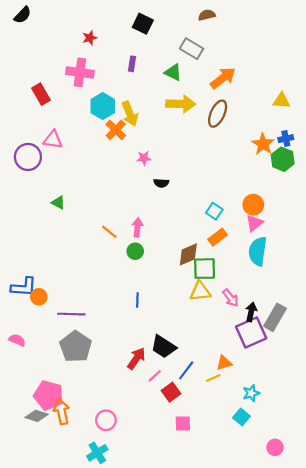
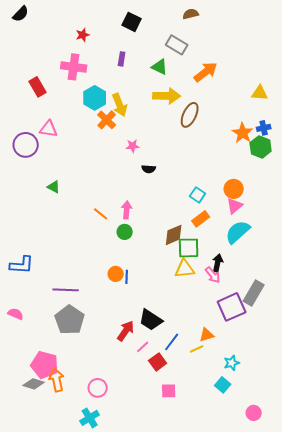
brown ellipse: (218, 114) -> (190, 115), moved
cyan semicircle: (258, 251) -> (238, 232), turned 40
orange circle: (39, 297) -> (116, 274), moved
black arrow: (251, 312) -> (218, 263), moved

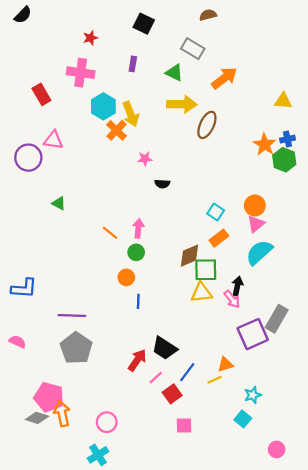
orange circle: (116, 274) -> (126, 277), moved

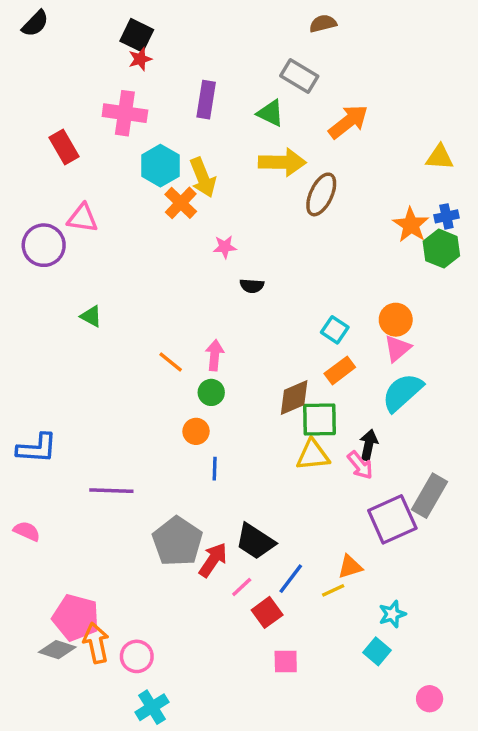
black square: (144, 24) -> (137, 35), moved
purple rectangle: (133, 64) -> (206, 100), size x1.5
gray pentagon: (76, 348) -> (177, 541), moved
pink circle: (107, 422) -> (137, 656), moved

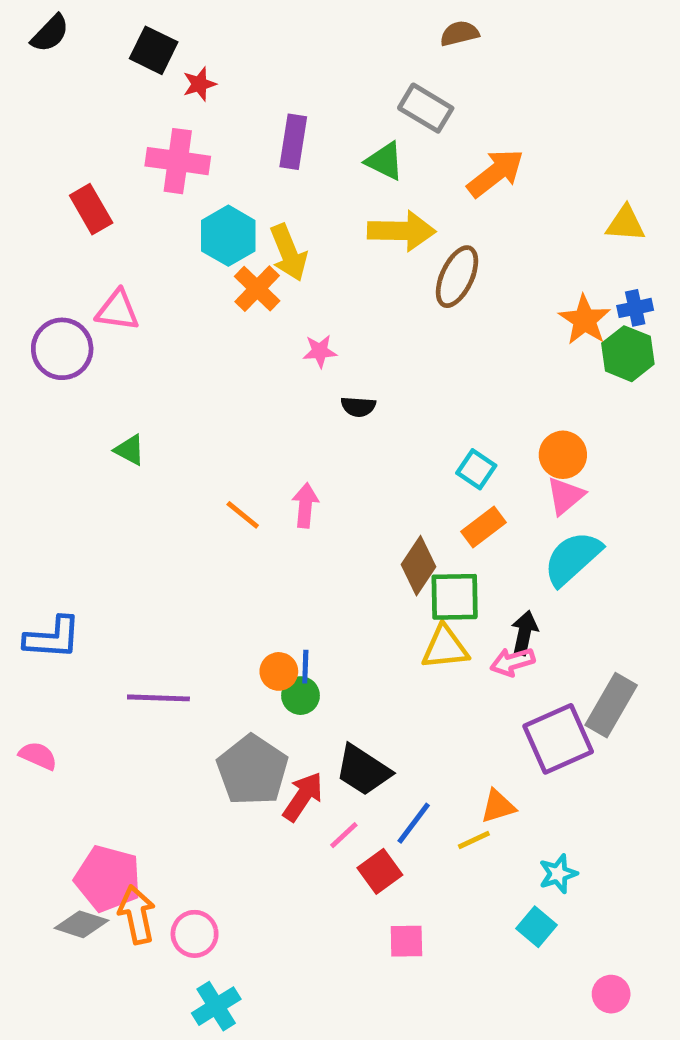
black square: (137, 35) -> (154, 50), moved
green circle: (211, 392) -> (300, 696), moved
brown diamond: (294, 398) -> (418, 566), turned -33
orange circle: (196, 431) -> (279, 671), moved
pink arrow: (360, 465) -> (512, 662), turned 112

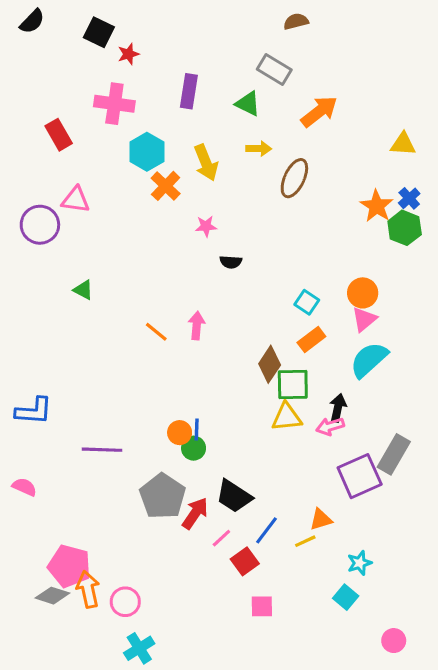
yellow arrow: (402, 231) -> (259, 149), size x0.6
yellow arrow: (288, 253) -> (206, 163), moved
blue cross: (635, 308) -> (409, 198), turned -30

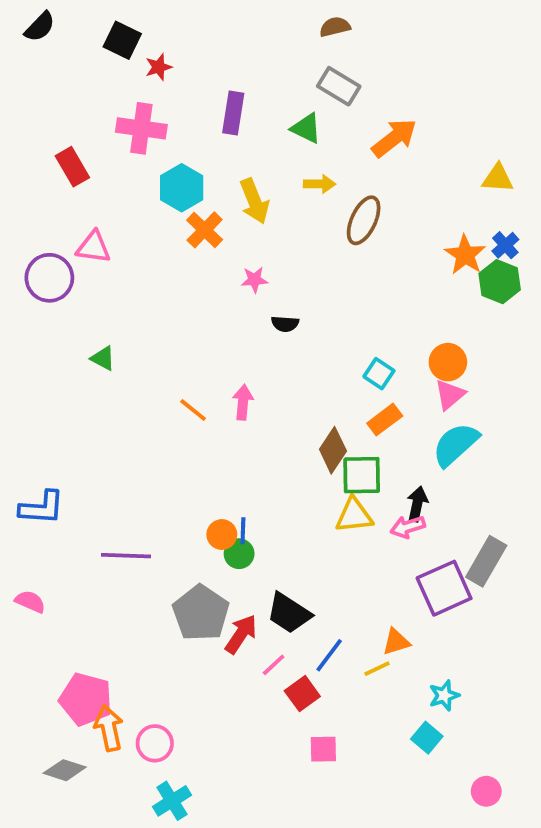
brown semicircle: (296, 21) -> (335, 27), moved
gray diamond: (52, 596) -> (65, 770), moved

